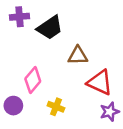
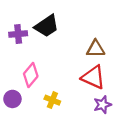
purple cross: (19, 17) -> (18, 34), moved
brown triangle: (78, 56) -> (96, 49), moved

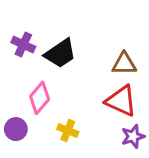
black trapezoid: (47, 26) -> (60, 53), moved
purple cross: (18, 34) -> (23, 44), turned 30

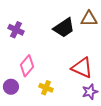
black trapezoid: (60, 53) -> (64, 28), moved
brown triangle: (124, 64) -> (89, 19), moved

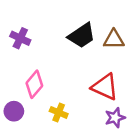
brown triangle: (89, 19) -> (114, 39), moved

